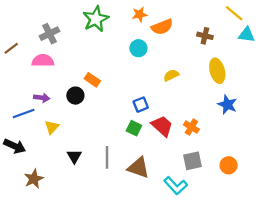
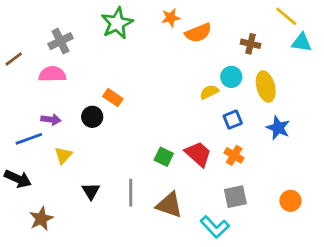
cyan circle: (138, 48) -> (231, 77), moved
blue square: (141, 105) -> (233, 120), moved
orange circle: (229, 165) -> (290, 201), moved

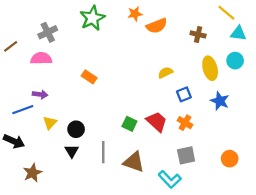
cyan circle: (231, 77) -> (235, 61), moved
black circle: (92, 117) -> (76, 129), moved

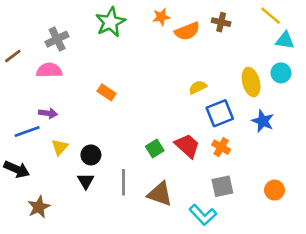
brown cross: (198, 34) -> (221, 22), moved
blue square: (184, 94) -> (220, 113), size x1.5
green square: (129, 124) -> (155, 148), turned 32

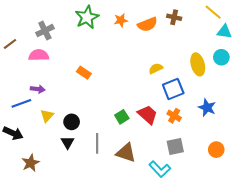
orange star: (161, 17) -> (121, 20), moved
blue star: (263, 121) -> (207, 108), moved

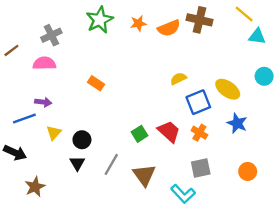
brown cross: (174, 17) -> (199, 20), size x1.5
cyan circle: (221, 57) -> (264, 76), moved
yellow ellipse: (198, 64) -> (228, 89), moved, turned -40
gray line: (97, 143) -> (111, 164), turned 30
brown triangle: (126, 153) -> (144, 175), turned 35

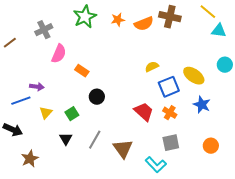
pink semicircle: (44, 63) -> (59, 54), moved, turned 114
green square: (140, 134) -> (72, 114), moved
black circle: (82, 140) -> (97, 97), moved

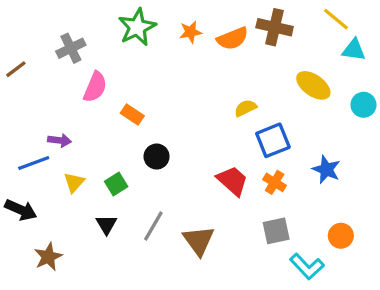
yellow ellipse: (194, 76) -> (313, 85), moved
cyan L-shape: (156, 165) -> (307, 266), moved

